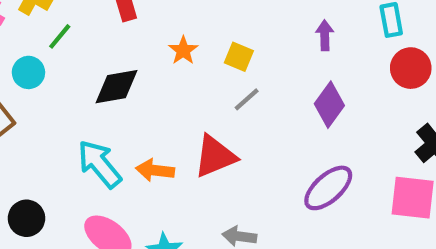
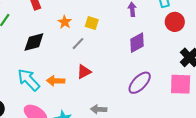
gray line: (247, 99) -> (78, 44), moved
purple diamond: (329, 105) -> (137, 43), turned 30
red triangle: (215, 156) -> (84, 72), size x0.7

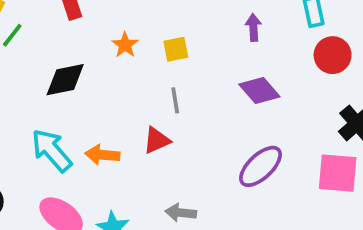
yellow square: (92, 23) -> (176, 49), turned -32
purple diamond: (137, 43) -> (259, 91), turned 75
gray line: (78, 44) -> (175, 100), moved, turned -56

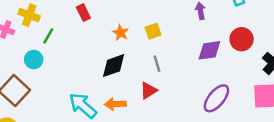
red circle: (333, 55) -> (242, 39), moved
black diamond: (65, 80) -> (114, 66), moved
purple diamond: (259, 91) -> (209, 50), turned -50

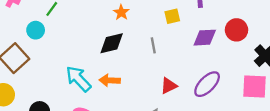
yellow square: (153, 31) -> (172, 16), moved
red triangle: (149, 91) -> (169, 86), moved

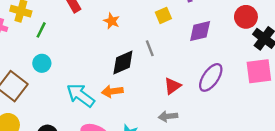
cyan circle: (36, 30) -> (42, 63), moved
red circle: (236, 30) -> (246, 17), moved
black diamond: (112, 43) -> (123, 62), moved

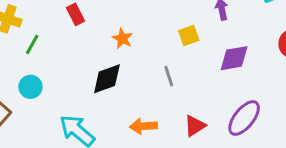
black diamond: (123, 62) -> (107, 79), moved
orange arrow: (112, 91) -> (143, 126), moved

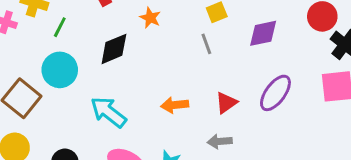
gray line: (169, 76) -> (206, 44), moved
black diamond: (107, 79) -> (114, 49), moved
cyan circle: (30, 87) -> (60, 70), size x1.5

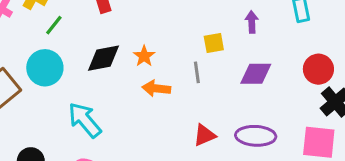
orange star: (150, 18) -> (144, 56), moved
purple ellipse: (275, 93) -> (256, 136), turned 45
orange arrow: (175, 105) -> (156, 88), moved

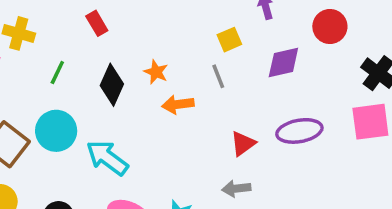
green line: (54, 25) -> (57, 72), moved
black diamond: (103, 58) -> (112, 85), turned -42
cyan circle: (45, 68) -> (56, 131), moved
red circle: (318, 69) -> (330, 26), moved

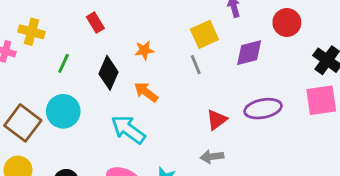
yellow square: (229, 40) -> (204, 34), size x1.4
orange star: (156, 72) -> (144, 50), moved, turned -30
orange arrow: (178, 104) -> (146, 92), moved, turned 45
cyan arrow: (107, 158) -> (128, 129), moved

